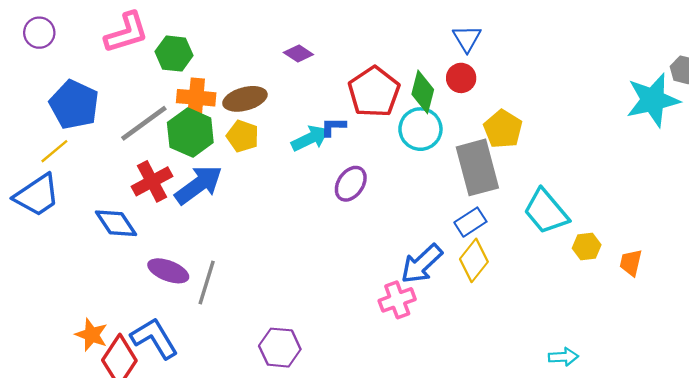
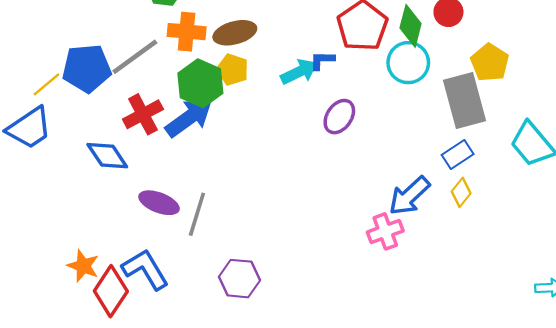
blue pentagon: (74, 105) -> (87, 68), moved, turned -30
green hexagon: (190, 133) -> (200, 83), moved
yellow diamond: (474, 260) -> (461, 192), size x0.7
purple hexagon: (280, 348) -> (239, 279), moved

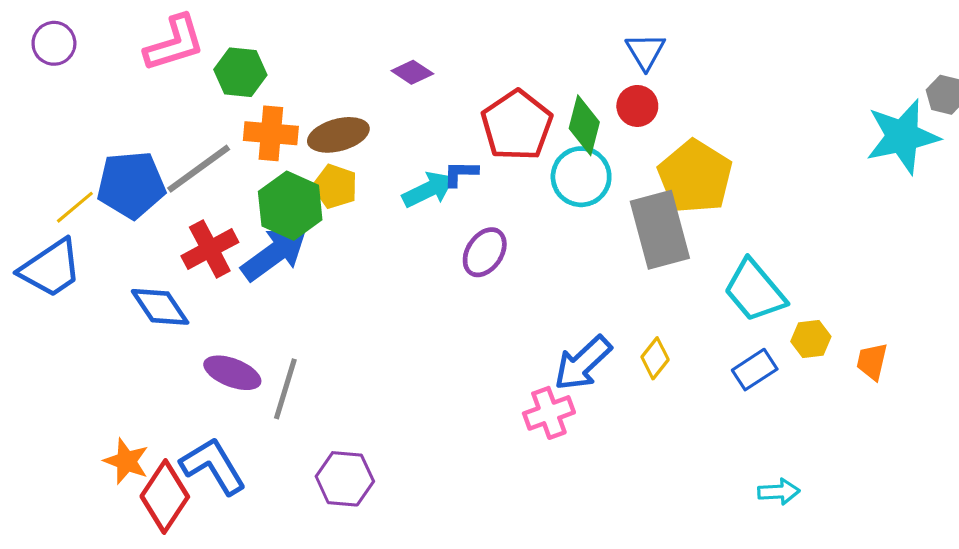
yellow pentagon: (490, 63) -> (695, 177), size x1.4
blue rectangle: (458, 154) -> (755, 370), moved

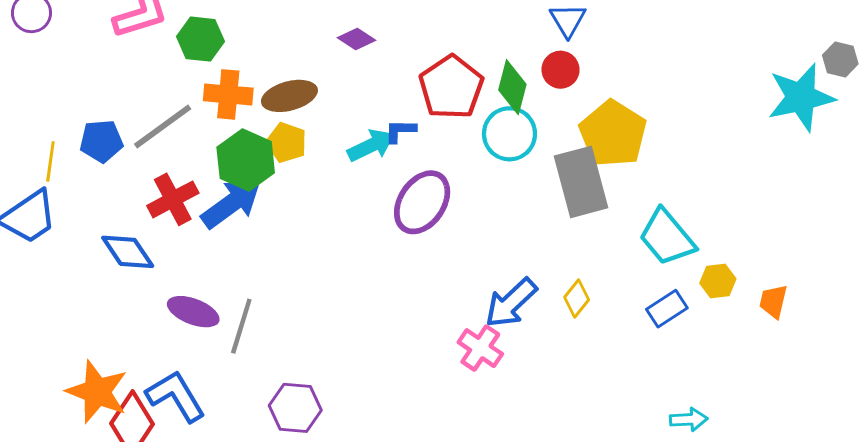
blue pentagon: (131, 185) -> (101, 141), size x0.7
yellow line: (75, 207) -> (50, 161), turned -42
purple ellipse: (485, 252) -> (422, 202), size x1.4
pink cross: (549, 413) -> (480, 348), turned -36
orange star: (126, 461) -> (97, 392), size x1.5

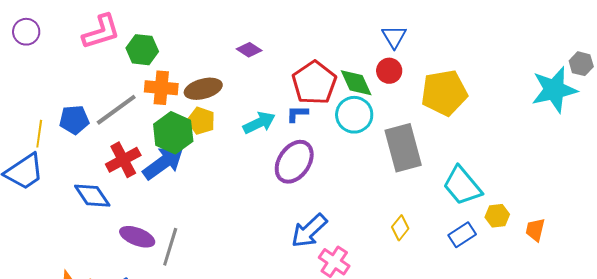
green diamond: (512, 87) -> (356, 83), turned -39
blue L-shape: (400, 131) -> (297, 114), moved
yellow pentagon: (613, 134) -> (444, 93), moved, turned 30
blue arrow: (511, 303) -> (309, 231), moved

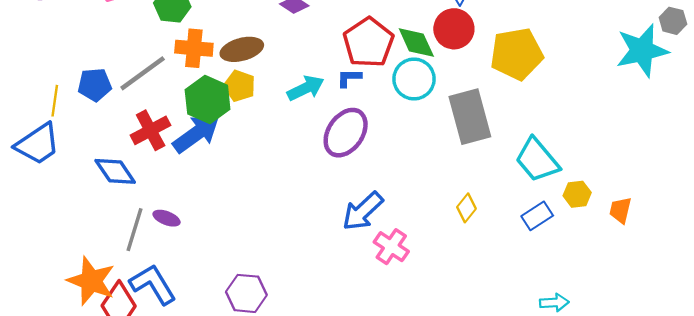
red circle: (389, 71) -> (454, 29), size x1.4
purple ellipse: (137, 237) -> (167, 218), size x0.7
gray line: (170, 247) -> (135, 230), moved

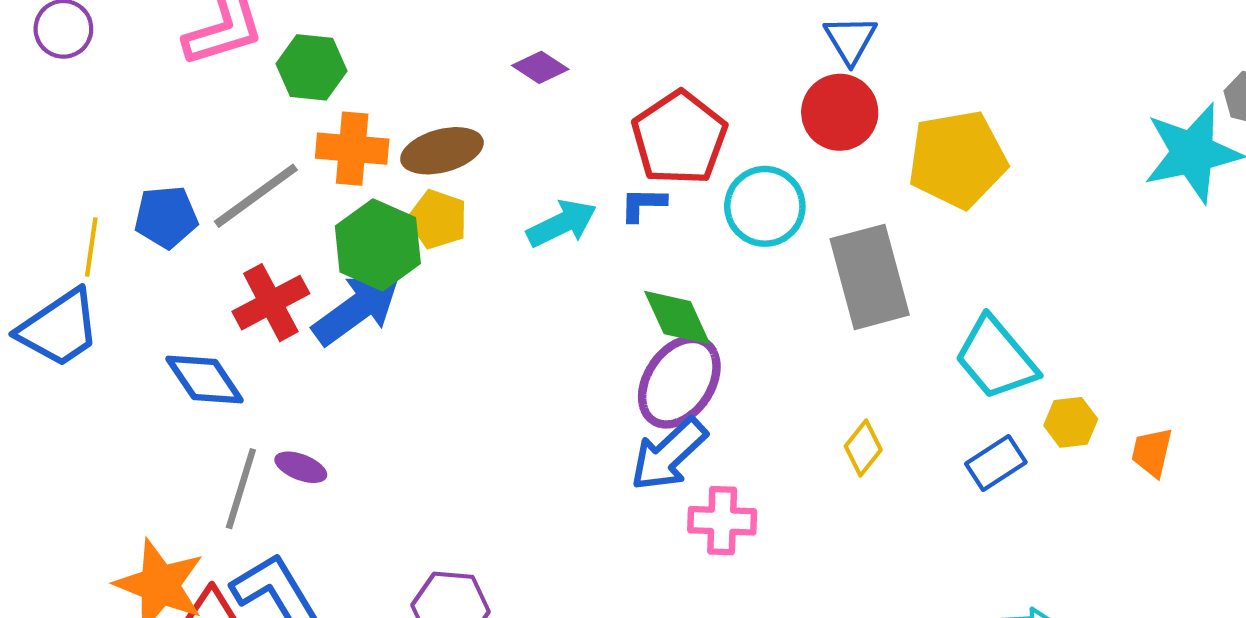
green diamond: (416, 43) -> (677, 318), moved
purple ellipse: (346, 133) -> (679, 382), moved
pink cross: (391, 247) -> (722, 521), turned -32

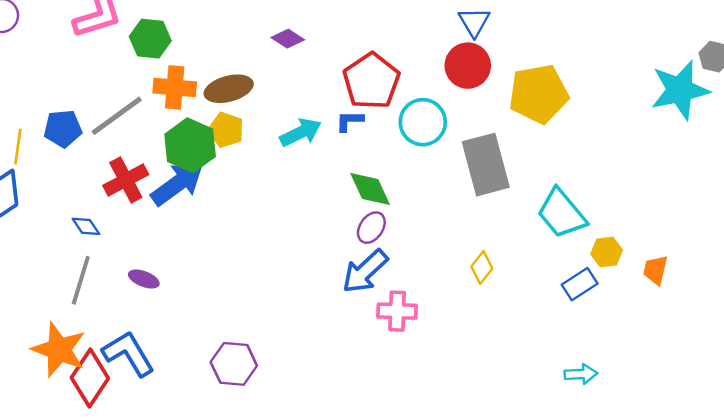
blue diamond: (205, 380) -> (86, 226), size x0.6
purple ellipse: (679, 382) -> (371, 228), size x0.6
blue rectangle: (996, 463) -> (580, 284), moved
gray line: (241, 489) -> (81, 280), moved

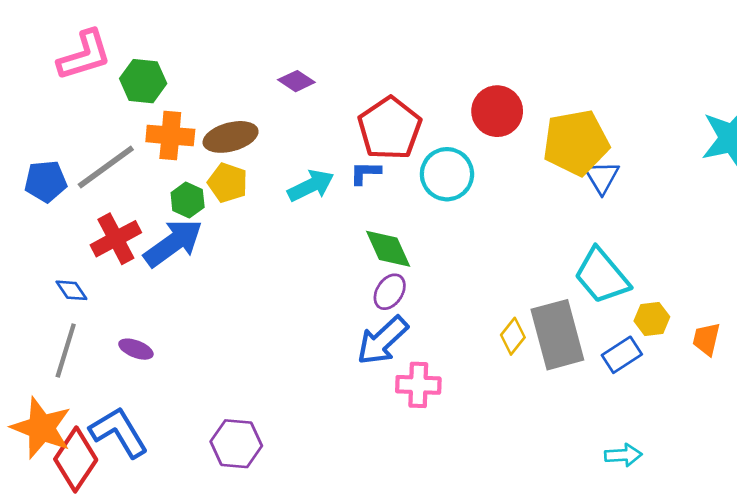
blue triangle: (474, 22) -> (602, 177), moved
green hexagon: (190, 145) -> (188, 200), size x0.6
gray rectangle: (486, 165) -> (557, 335), moved

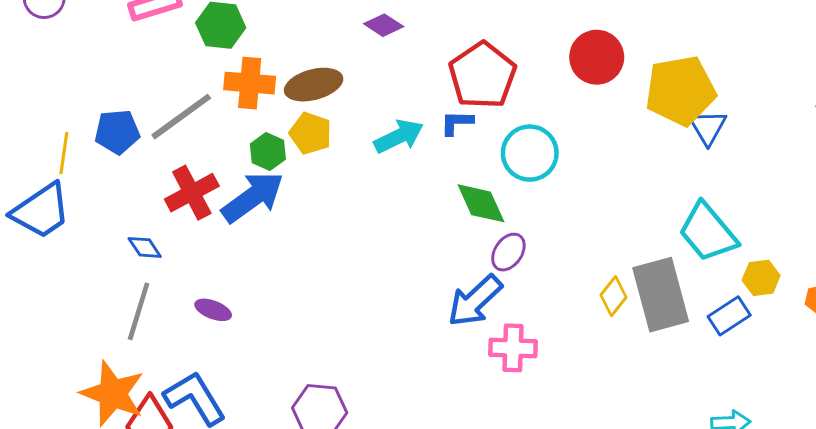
cyan circle: (447, 174) -> (530, 153), moved
purple ellipse: (390, 292) -> (508, 252), moved

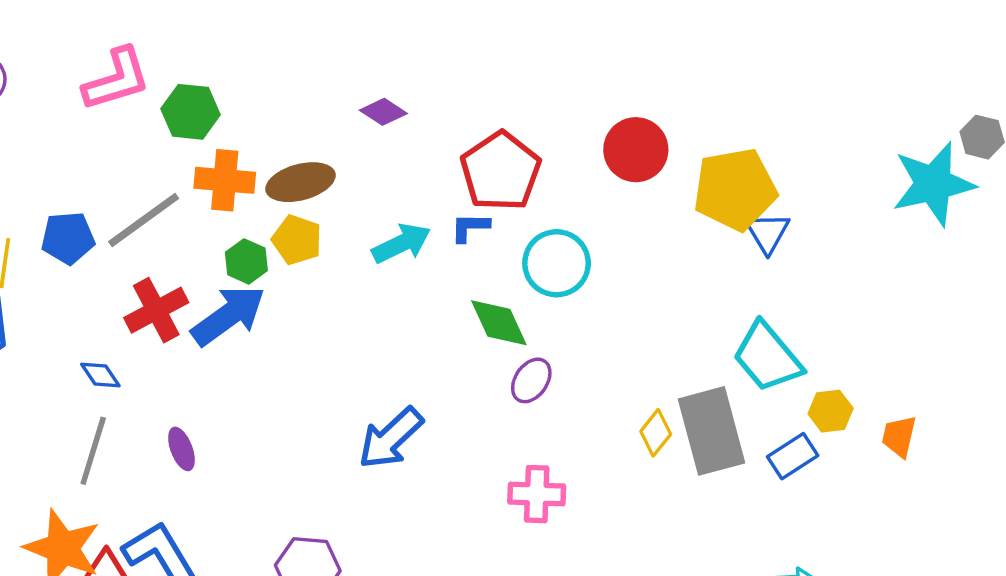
blue arrow: (475, 301) -> (391, 438), moved
purple ellipse: (213, 310) -> (181, 449), turned 48

